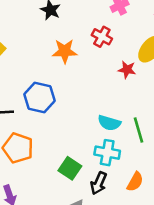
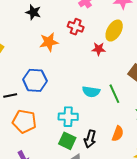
cyan cross: (107, 153) -> (68, 117), moved
green square: (70, 168) -> (67, 141), moved

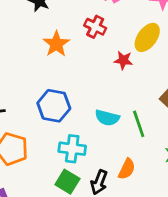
orange star: (49, 42) -> (56, 44), turned -30
blue hexagon: (35, 80) -> (54, 106), moved
orange semicircle: (118, 134) -> (127, 169), moved

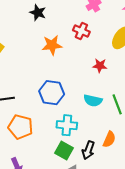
orange star: (56, 44) -> (52, 45), turned 30
red star: (123, 60) -> (100, 66), moved

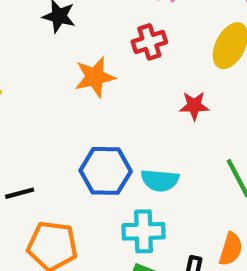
red cross: (81, 31) -> (149, 42), turned -35
cyan semicircle: (93, 101) -> (160, 180), moved

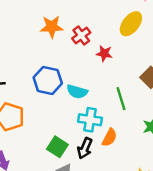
red cross: (149, 42) -> (81, 35), moved, turned -30
cyan cross: (144, 231) -> (90, 120), moved

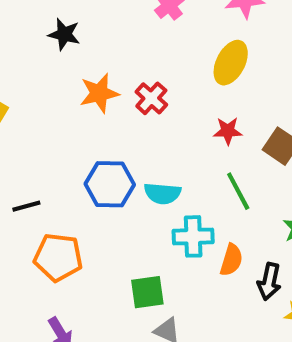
red star: (104, 53) -> (228, 131), moved
green square: (57, 147) -> (147, 292), turned -30
black arrow: (85, 148) -> (269, 281), moved

